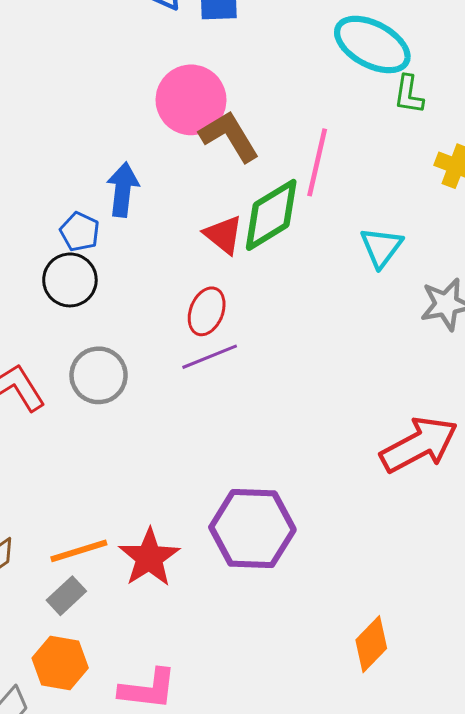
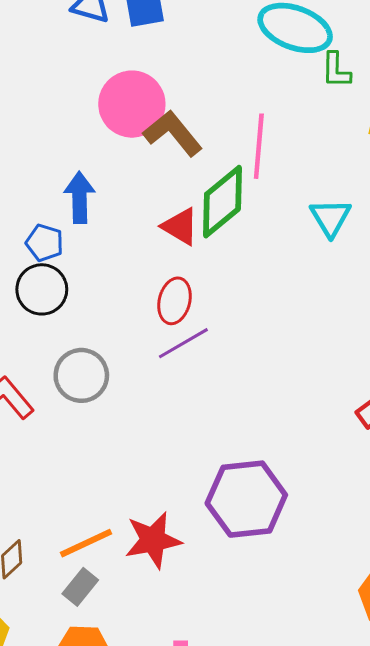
red star: (149, 558) -> (153, 540), turned 30

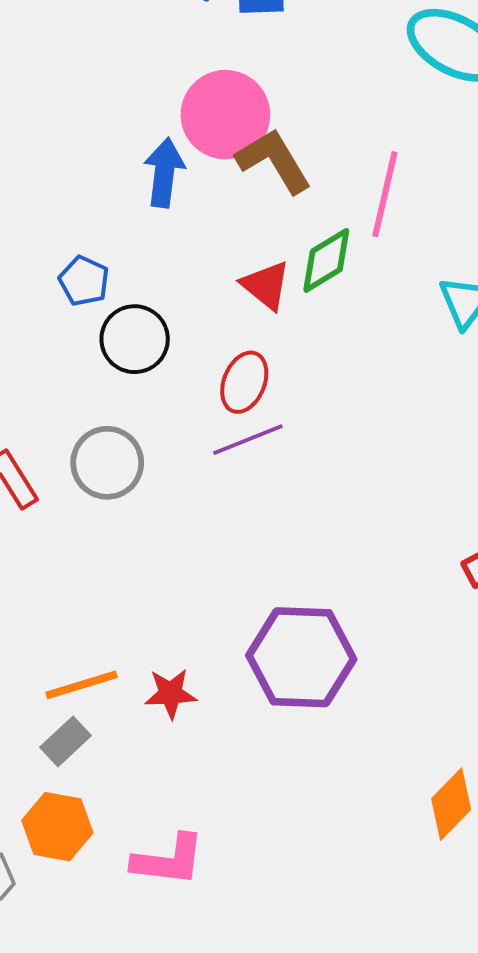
blue arrow: (80, 197) -> (164, 173), moved
green diamond: (222, 202) -> (326, 260), size x0.7
black circle: (42, 289) -> (135, 339), moved
red star: (153, 540) -> (171, 694), size x0.7

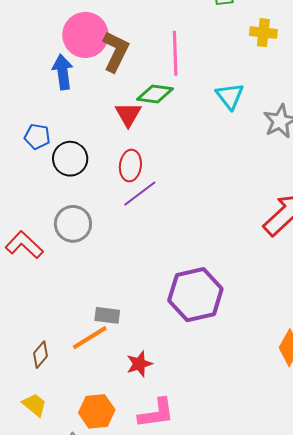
brown L-shape: (274, 161) -> (116, 51), turned 72
green diamond: (326, 260) -> (155, 94), turned 54
red triangle: (266, 285) -> (128, 114), turned 36
red star: (171, 694) -> (139, 364), moved
gray rectangle: (66, 741) -> (107, 315), moved, turned 65

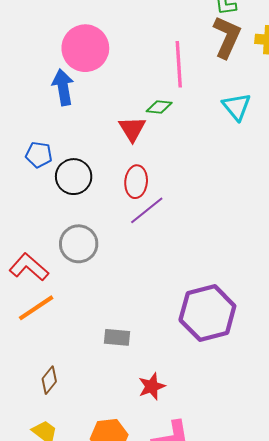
brown L-shape: (116, 51) -> (227, 37), moved
green diamond: (155, 94) -> (159, 107), size x0.7
orange line: (90, 338) -> (36, 308), moved

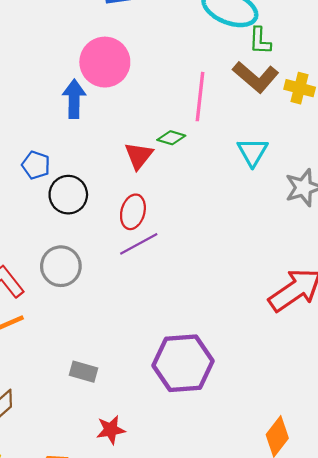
brown L-shape: (227, 37) -> (256, 77), turned 96

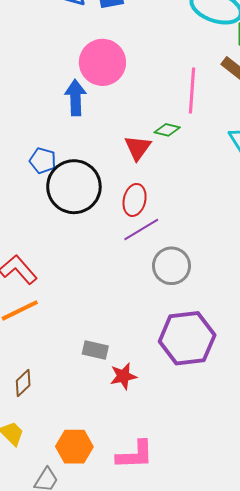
black circle: (68, 195) -> (74, 187), size x1.5
gray circle: (61, 266) -> (172, 266), moved
red star: (111, 430) -> (123, 376), moved

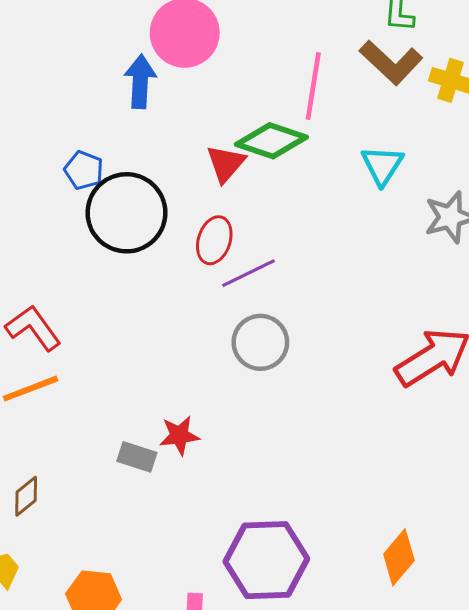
green diamond: (167, 130) -> (271, 141), size x1.8
purple line: (141, 230) -> (248, 273), moved
purple hexagon: (187, 338) -> (266, 560), moved
red star: (123, 376) -> (179, 435), moved

